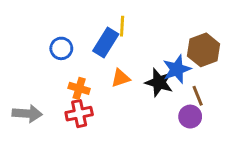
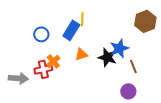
brown hexagon: (203, 50) -> (145, 21), moved
orange cross: (79, 88) -> (53, 61), turned 32
red cross: (79, 114) -> (43, 69), moved
purple circle: (190, 117) -> (128, 91), moved

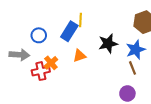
blue star: (119, 48) -> (136, 50), moved
black star: (107, 57) -> (108, 44), moved, turned -30
gray arrow: (18, 78) -> (19, 55), moved

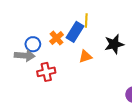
blue circle: (39, 35) -> (33, 44), moved
orange cross: (51, 63) -> (57, 38), moved

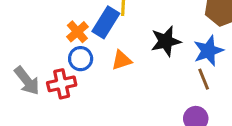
blue circle: (33, 44) -> (81, 59), moved
gray arrow: (25, 56) -> (27, 81), moved, turned 48

